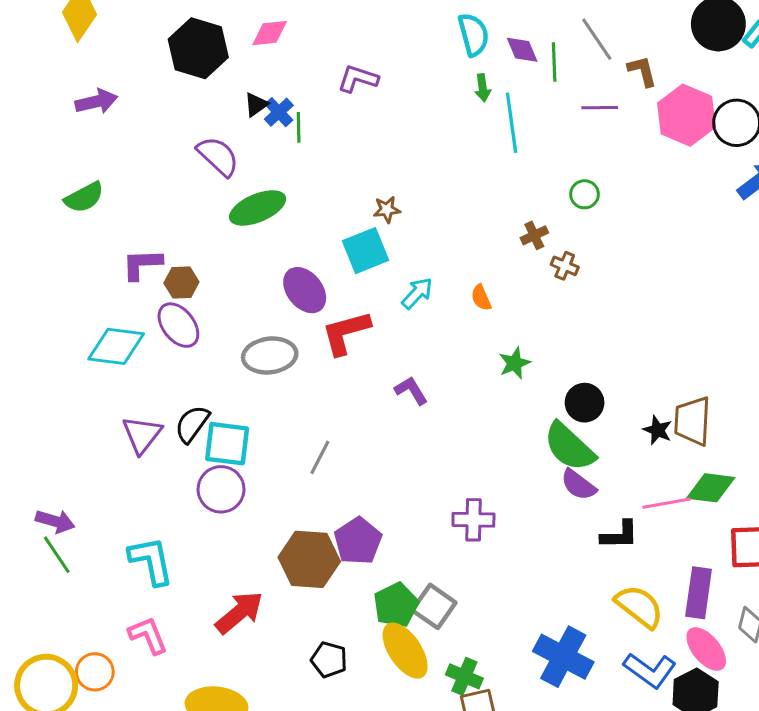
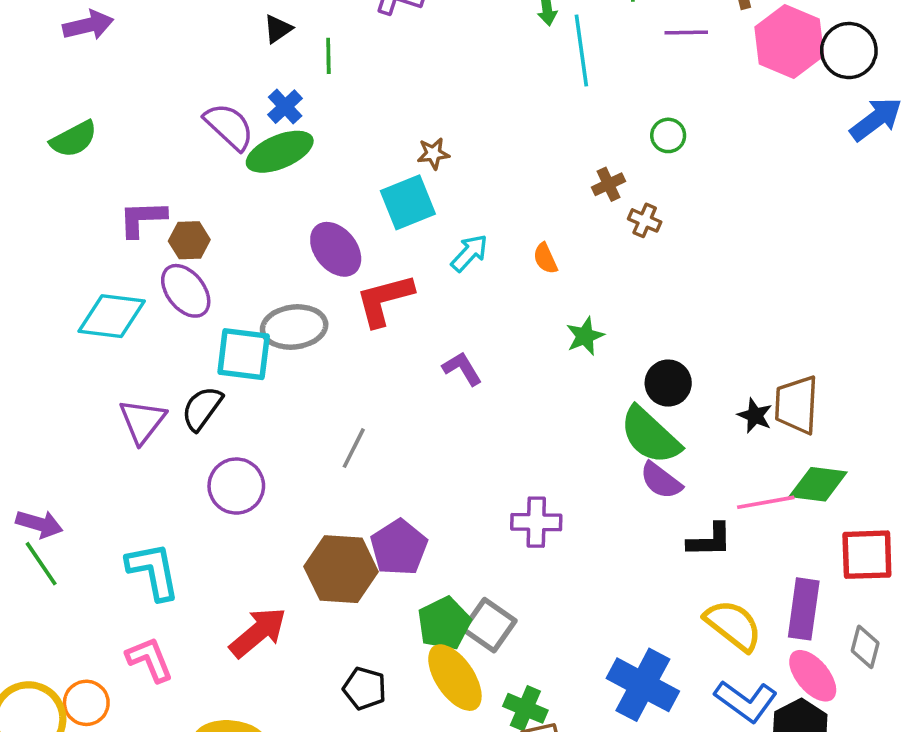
blue cross: (279, 112) -> (285, 107), moved
purple semicircle: (218, 156) -> (229, 126), moved
cyan square: (227, 444) -> (244, 354), moved

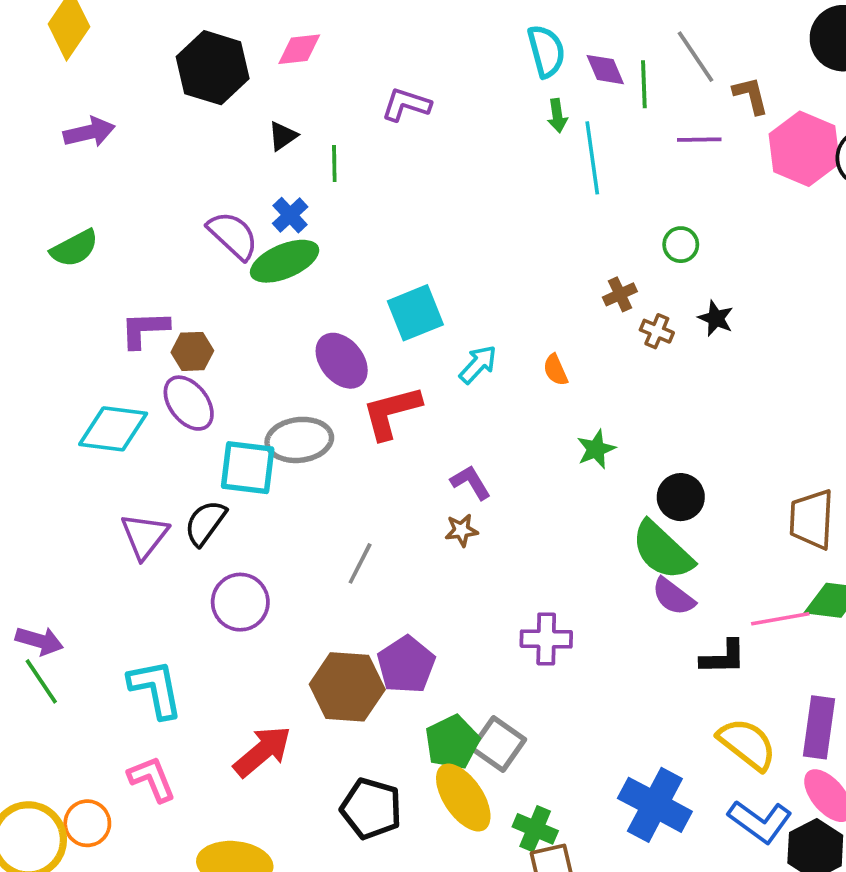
brown star: (433, 154) -> (461, 530), moved
black star: (755, 416) -> (716, 318), moved
black pentagon: (365, 688) -> (371, 809), size x1.4

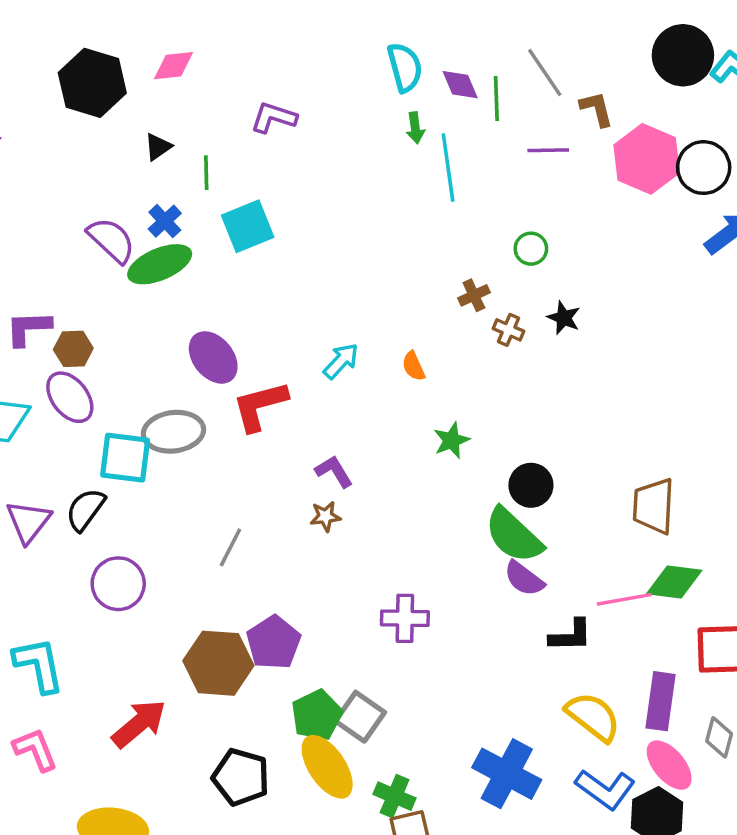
cyan square: (415, 313) -> (248, 226), moved

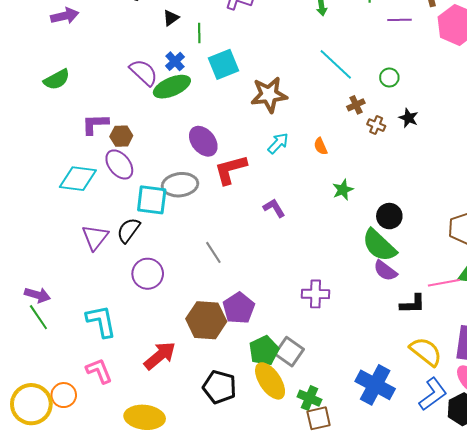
cyan line: (448, 168) -> (336, 64), moved, turned -39
brown star: (325, 516) -> (269, 95), moved, size x2.0
gray line: (230, 547) -> (213, 252), turned -60
blue L-shape: (605, 789) -> (433, 394), turned -72

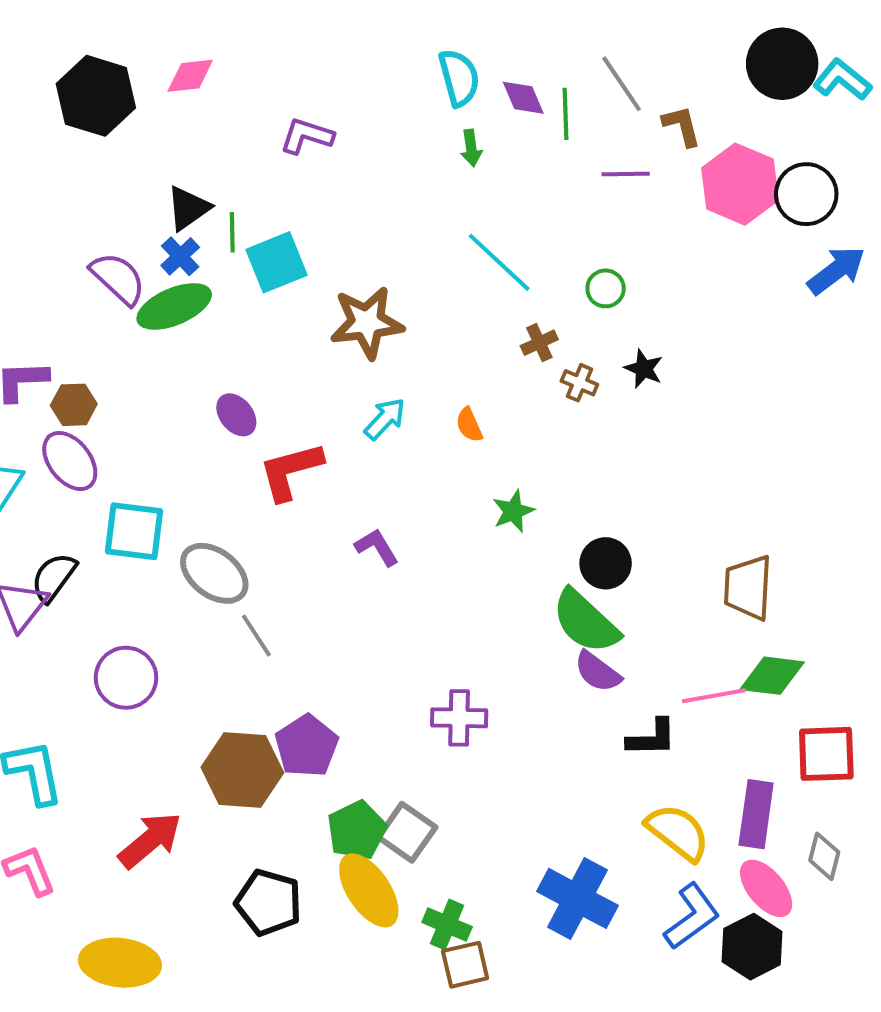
black triangle: (171, 18) -> (188, 208), moved, size x1.4
green line: (199, 33) -> (232, 232), moved
purple ellipse: (203, 141) -> (236, 415), size x0.7
gray ellipse: (180, 185) -> (214, 573), moved, turned 44
black semicircle: (128, 230) -> (54, 577), moved

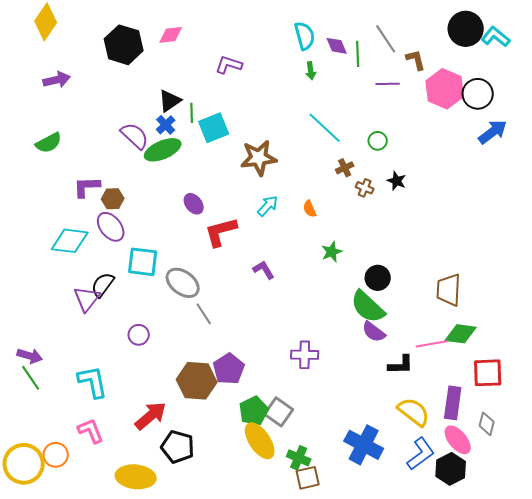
purple circle: (126, 678) -> (139, 335), size x0.7
black pentagon: (268, 902) -> (178, 447), moved

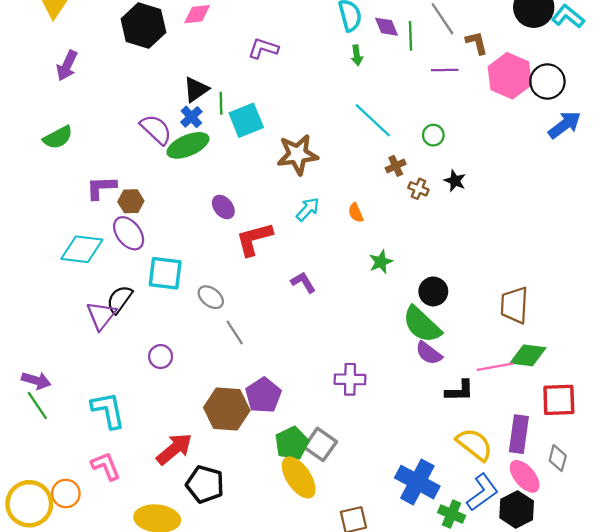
purple arrow: (57, 80) -> (67, 66), turned 128
gray ellipse: (183, 283) -> (211, 297), size x0.7
green cross: (299, 458) -> (452, 514), moved

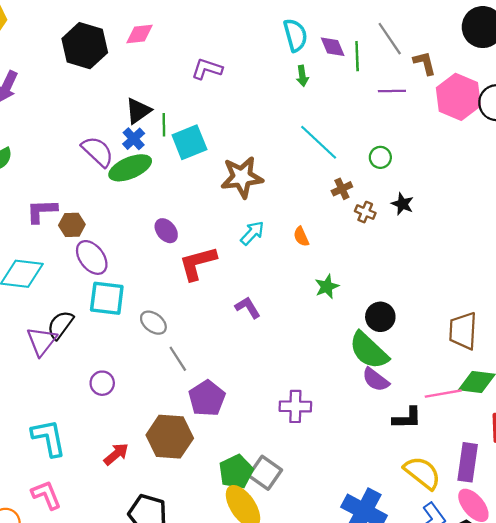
purple ellipse: (129, 233) -> (92, 257), moved
purple pentagon: (263, 395) -> (207, 398), moved
red arrow: (174, 449) -> (116, 454), moved, size x0.7

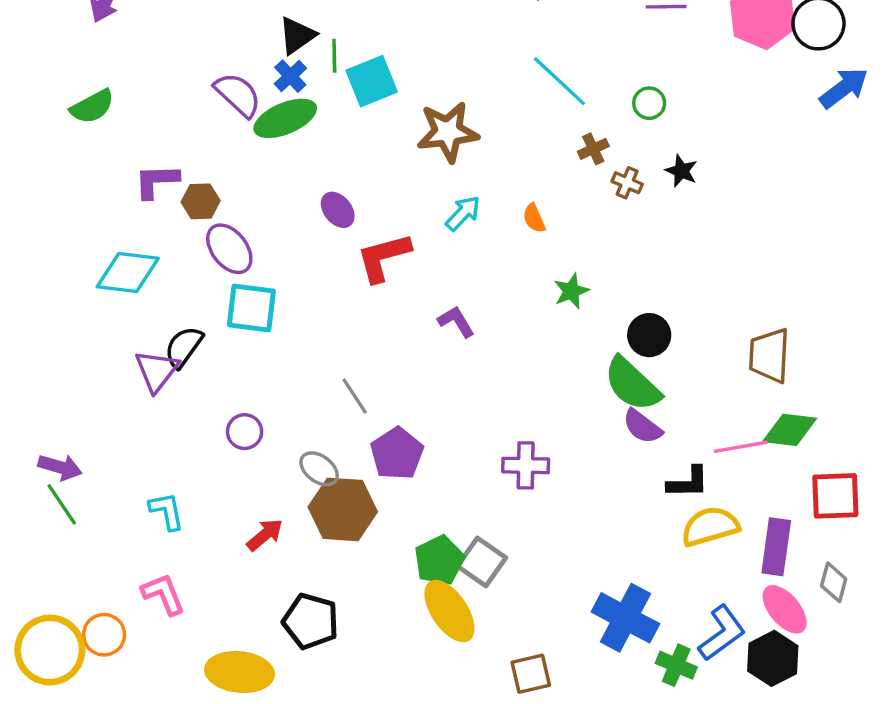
gray ellipse: (153, 323) -> (319, 469), moved
cyan L-shape: (49, 438) -> (167, 511), size x0.7
yellow semicircle: (422, 473) -> (710, 526), moved, turned -54

